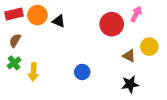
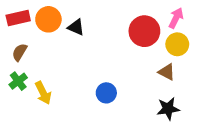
yellow circle: (149, 47) -> (177, 44), moved
yellow arrow: (33, 72) -> (43, 93), turned -30

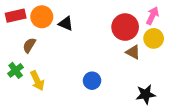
brown semicircle: (20, 52) -> (29, 45), moved
brown triangle: (167, 72) -> (133, 52), moved

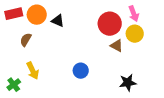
pink arrow: (152, 16) -> (134, 14), turned 133
green cross: (16, 70) -> (14, 85), moved

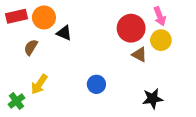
black triangle: (58, 21) -> (64, 33), moved
yellow arrow: (33, 71) -> (39, 84), turned 60

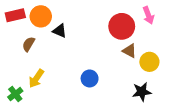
yellow circle: (161, 40) -> (149, 62), moved

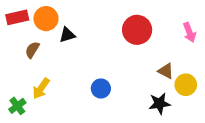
pink arrow: (148, 15) -> (189, 32), moved
black triangle: (60, 31) -> (67, 35), turned -40
brown triangle: (129, 51) -> (166, 71), moved
yellow circle: (149, 62) -> (186, 85), moved

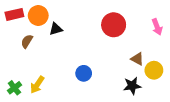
yellow arrow: (41, 88) -> (37, 85), moved

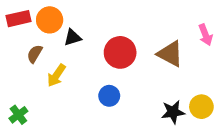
red circle: (114, 25) -> (120, 52), moved
brown triangle: (137, 59) -> (170, 54), moved, size x1.5
yellow circle: (154, 70) -> (201, 107), moved
yellow arrow: (37, 85) -> (56, 75), moved

